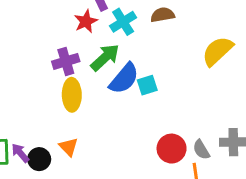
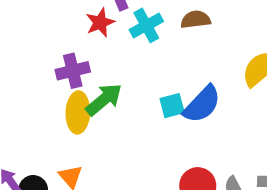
green arrow: (105, 57) -> (104, 99), moved
blue semicircle: (124, 79) -> (202, 104), moved

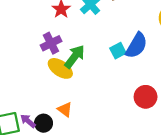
yellow ellipse: (78, 112) -> (60, 68), turned -45

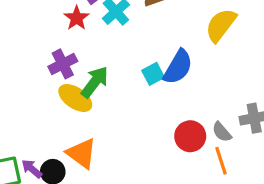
orange triangle: (65, 110) -> (82, 153), size x1.5

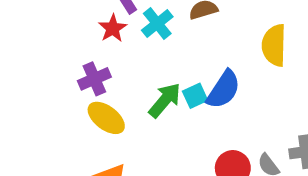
yellow semicircle: (221, 25) -> (274, 45), turned -39
green arrow: (95, 82) -> (165, 100), moved

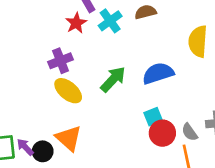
blue semicircle: (223, 90) -> (158, 73), turned -144
cyan square: (195, 96) -> (153, 117), moved

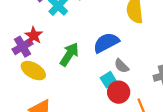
red star: (76, 23) -> (34, 35), moved
gray semicircle: (190, 132) -> (121, 66), moved

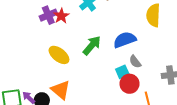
red star: (34, 35) -> (61, 16), moved
purple cross: (23, 47) -> (48, 15), moved

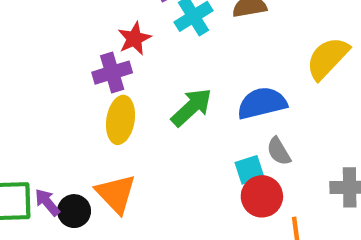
purple cross: (48, 15) -> (112, 73), moved
yellow semicircle: (153, 15) -> (327, 58), turned 35
yellow ellipse: (59, 55) -> (121, 120), turned 55

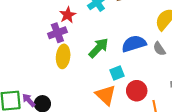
gray semicircle: (279, 151) -> (159, 49), moved
cyan square: (249, 170) -> (117, 73), moved
orange triangle: (116, 194) -> (106, 95), moved

